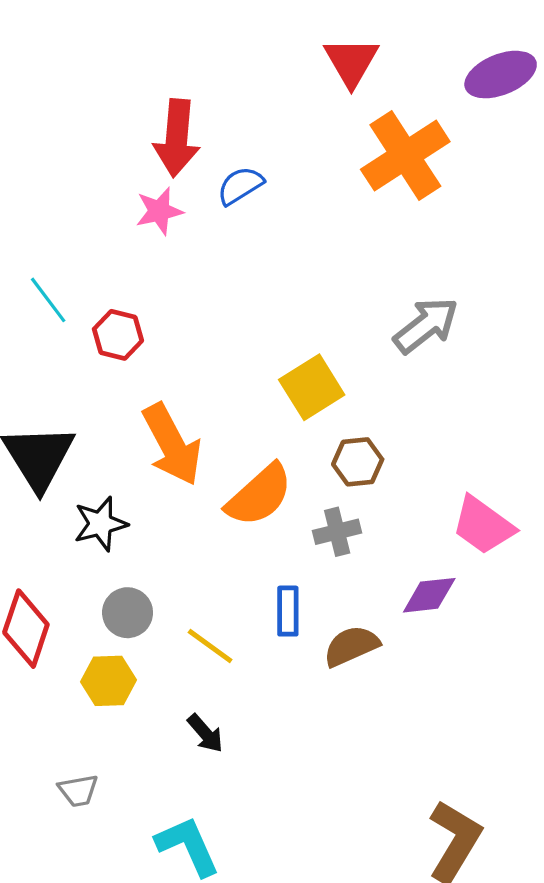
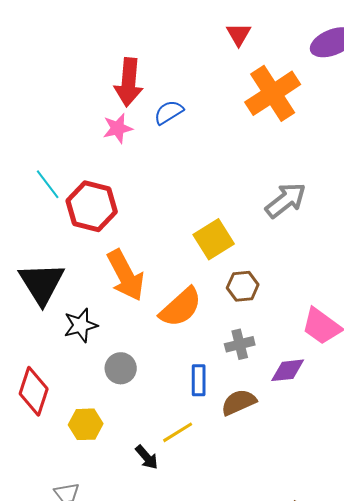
red triangle: (351, 62) -> (239, 34), size x0.7
red hexagon: (118, 335) -> (92, 206), size x1.6
gray cross: (337, 532) -> (240, 344), moved
gray circle: (128, 613) -> (121, 368), moved
yellow line: (210, 646) -> (178, 432), moved, turned -68

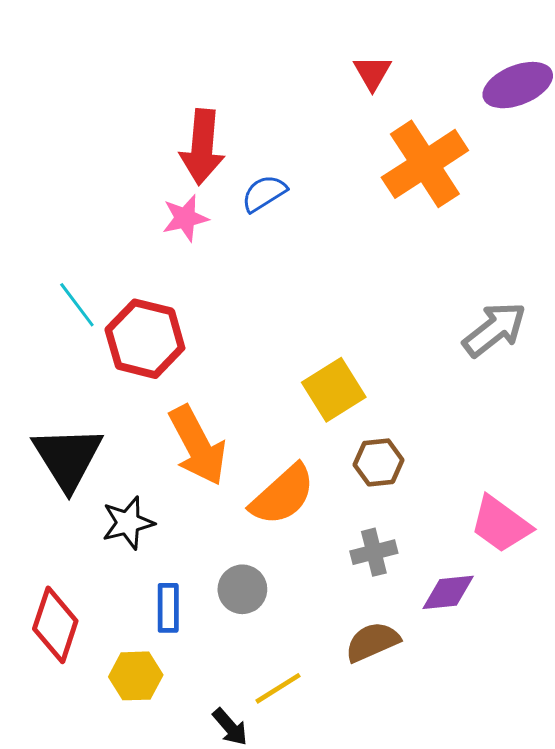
gray arrow: (286, 200) -> (495, 329), moved
gray circle: (121, 368) -> (242, 589), moved
blue rectangle: (199, 380) -> (168, 608), moved

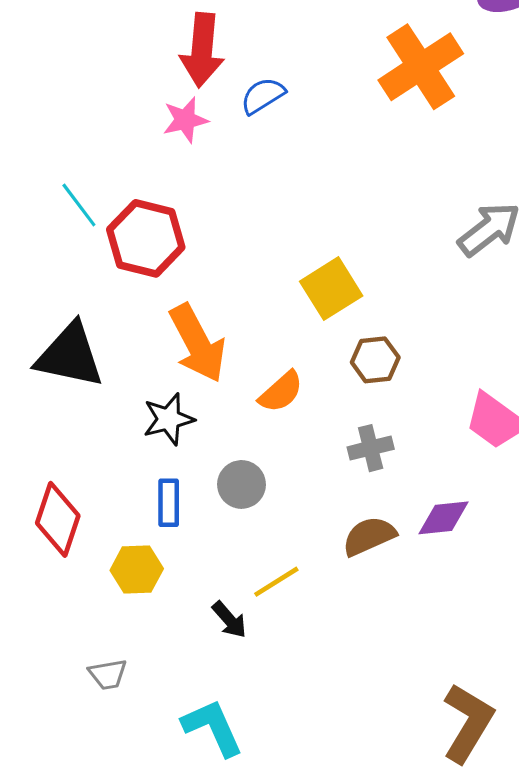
black triangle: (68, 458) -> (70, 355), turned -46
orange semicircle: (283, 495) -> (281, 392), size x0.7
black star: (128, 523) -> (169, 419), moved
purple diamond: (448, 592) -> (444, 518), moved

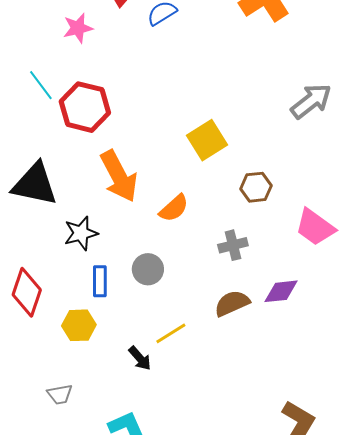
pink star: (185, 120) -> (78, 28), moved
brown hexagon: (375, 360) -> (256, 187), moved
black star: (169, 419) -> (81, 233), moved

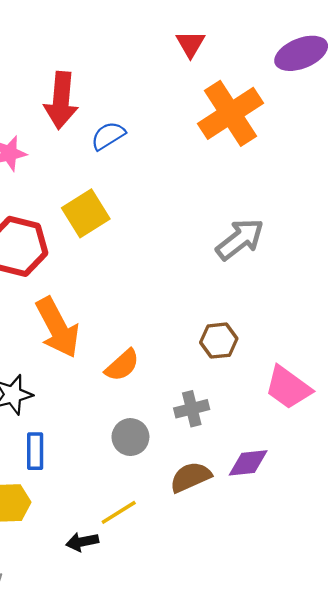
gray arrow: (311, 101) -> (240, 239), moved
yellow square: (207, 140) -> (86, 213), moved
gray circle: (148, 269) -> (130, 437), moved
black arrow: (140, 358) -> (82, 542), turned 120

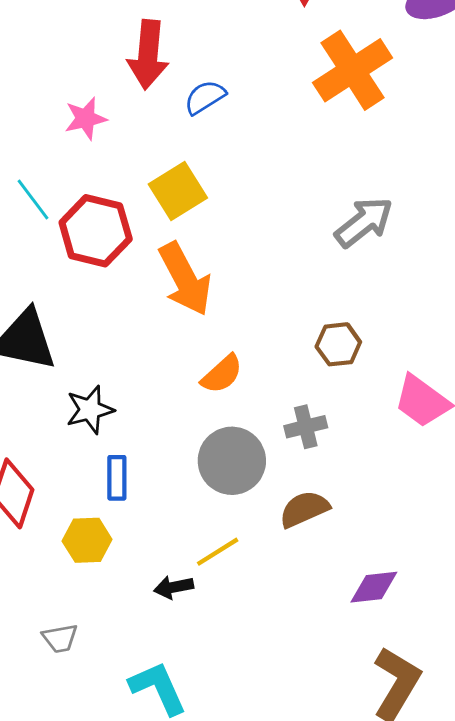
orange arrow: (57, 328) -> (185, 279), moved
gray circle: (130, 437) -> (232, 461), size x1.5
purple diamond: (248, 463) -> (374, 587), moved

